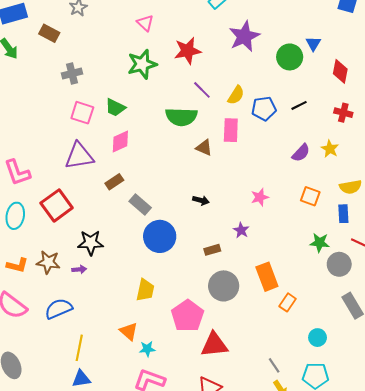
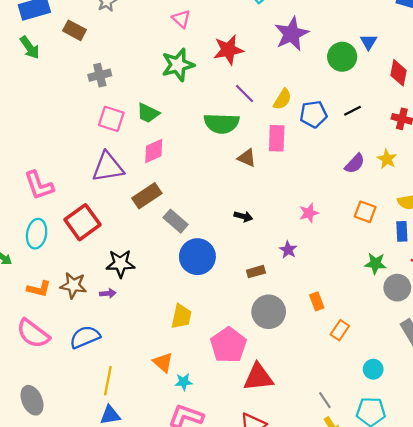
brown rectangle: (114, 182) -> (147, 196), size x1.4
orange rectangle: (267, 277) -> (317, 301), size x0.6

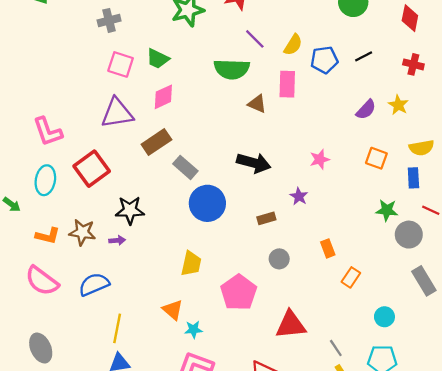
black arrow: (243, 216) -> (254, 163), size x1.8
gray circle: (269, 312) -> (279, 259), size x0.6
red triangle: (258, 377) -> (291, 325), moved

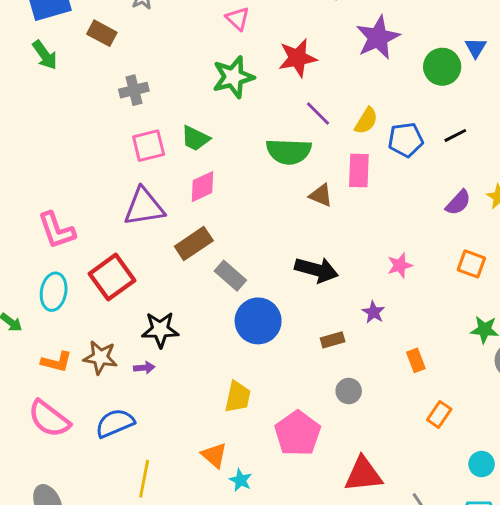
pink square: (121, 64) -> (149, 146), turned -32
orange rectangle: (328, 248) -> (416, 360), moved
cyan star: (194, 329) -> (241, 480), turned 30

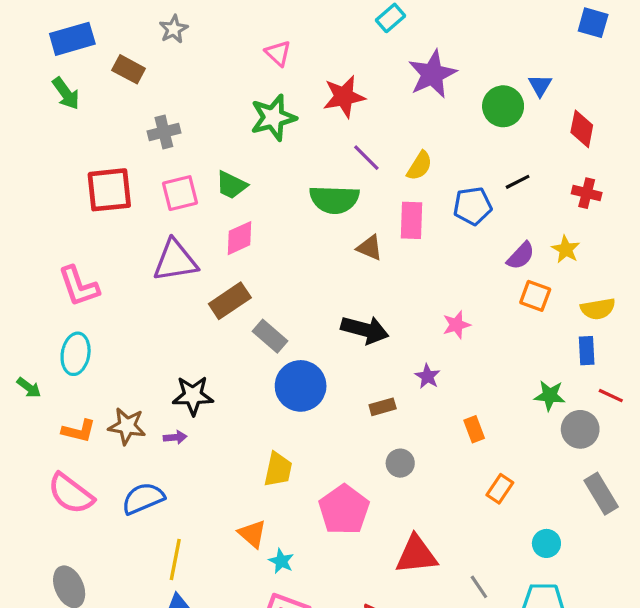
blue pentagon: (406, 140) -> (473, 206), moved
orange square: (471, 264) -> (535, 296), moved
red square: (112, 277) -> (109, 190), moved, turned 30

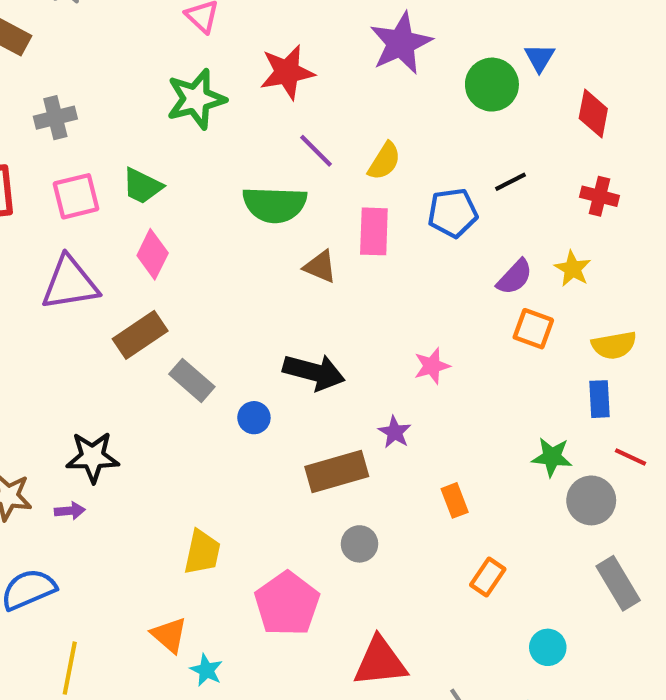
pink diamond: (239, 238) -> (153, 254), turned -39
blue circle: (301, 386) -> (254, 418), moved, size x0.5
brown rectangle: (383, 407) -> (337, 471), size x1.8

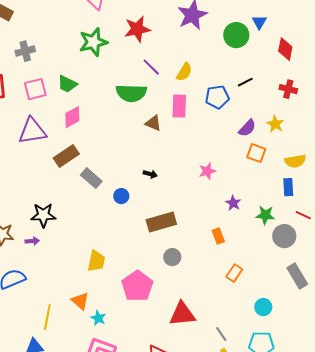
pink diamond: (153, 254) -> (72, 117), turned 35
black arrow: (314, 372) -> (150, 174), size x0.5
purple star: (395, 432) -> (233, 203), moved
yellow line: (70, 668) -> (47, 317), moved

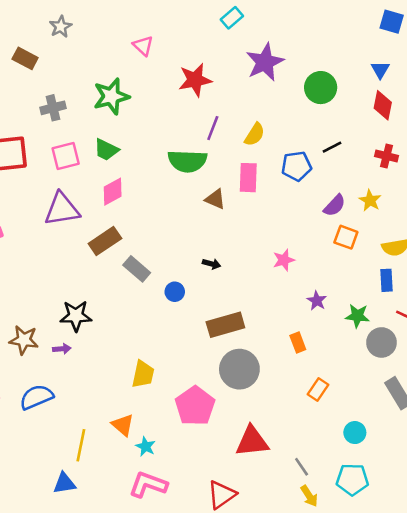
blue triangle: (259, 22) -> (380, 70), moved
green star: (93, 42) -> (111, 96), moved
purple line: (151, 67) -> (213, 128), turned 66
gray circle: (172, 257) -> (239, 369), size x1.8

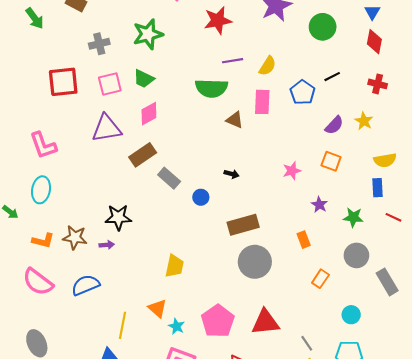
purple line: (213, 128) -> (233, 61), turned 60
blue pentagon: (296, 166) -> (302, 92), turned -30
orange square: (346, 237) -> (331, 161), moved
gray circle: (381, 342) -> (356, 255), moved
pink pentagon: (195, 406) -> (218, 321), moved

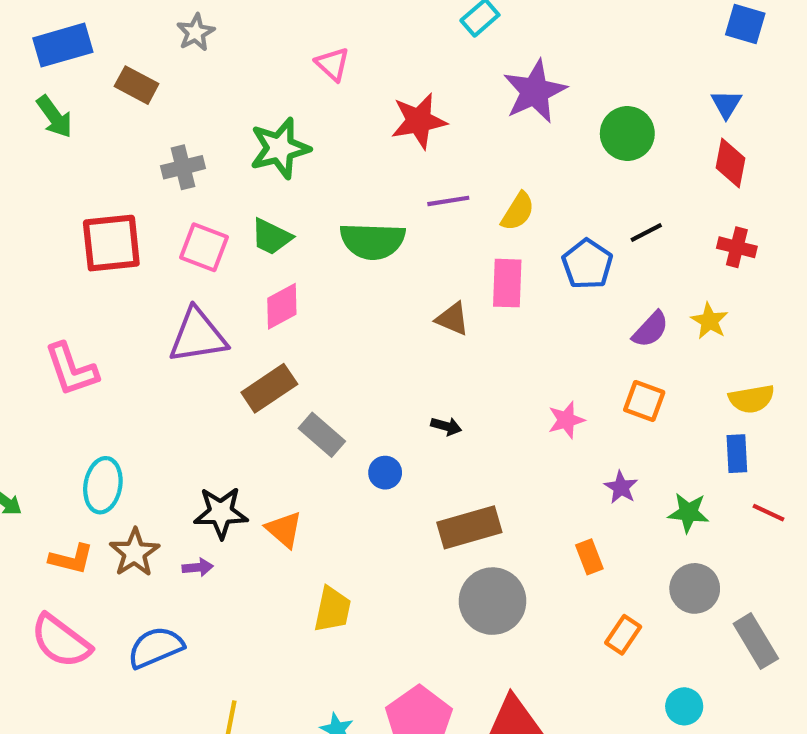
pink square: (110, 84) -> (204, 247), turned 35
green semicircle: (211, 88) -> (372, 241), moved
cyan ellipse: (41, 190) -> (103, 485), moved
brown star: (75, 237) -> (134, 553), turned 30
orange triangle: (157, 308) -> (284, 529), moved

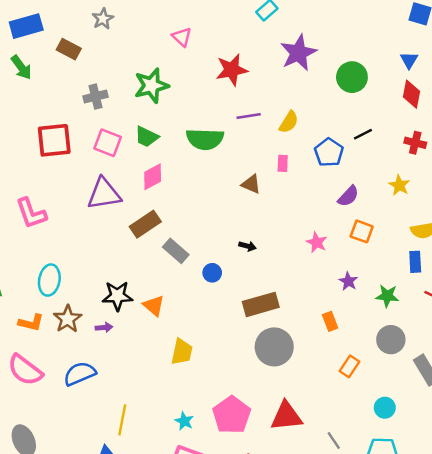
pink rectangle: (507, 283) -> (283, 163), size x0.6
purple semicircle: (650, 329) -> (348, 196), moved
pink star: (566, 420) -> (317, 242), turned -30

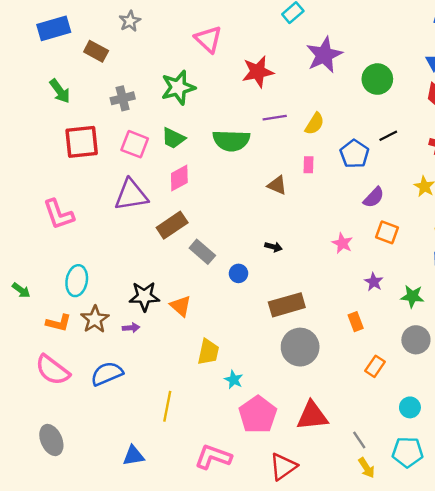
pink triangle: (182, 37) -> (208, 39), size x1.4
green arrow: (21, 67) -> (60, 91), moved
yellow line: (122, 420) -> (167, 406), moved
cyan star: (184, 421) -> (234, 380), moved

